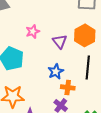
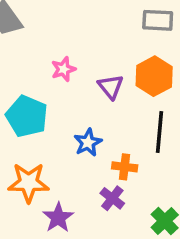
blue star: (56, 71) -> (88, 142), moved

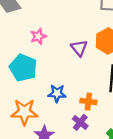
pink star: (63, 69) -> (38, 36), moved
blue star: (88, 142) -> (57, 93), moved, turned 30

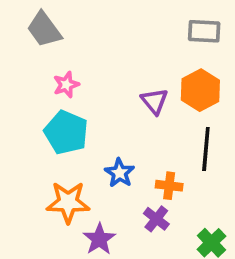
pink star: (38, 36) -> (66, 85), moved
blue star: (57, 93) -> (120, 173), turned 30

